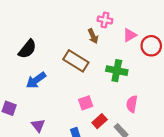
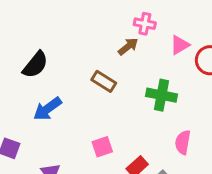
brown arrow: (93, 36) -> (128, 46), turned -104
brown rectangle: (76, 61) -> (104, 81), size x0.7
pink square: (86, 103) -> (102, 147), moved

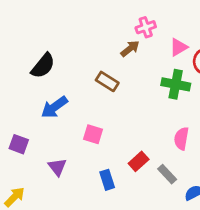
pink cross: (145, 24) -> (146, 27), turned -30
green cross: (162, 95) -> (176, 84), moved
pink square: (102, 147) -> (93, 134), moved, turned 36

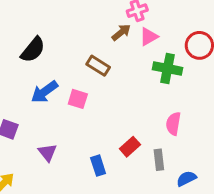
pink triangle: (179, 47) -> (149, 37), moved
pink square: (93, 134) -> (78, 99), moved
gray rectangle: (167, 174) -> (159, 160), turned 36

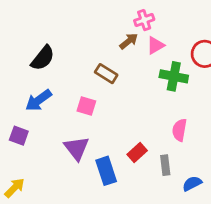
blue arrow: (45, 92) -> (38, 100), moved
purple triangle: (47, 153) -> (77, 148), moved, size x1.4
blue rectangle: (98, 166) -> (106, 171), size x1.4

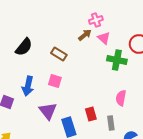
pink triangle: (155, 45) -> (104, 38), turned -48
brown rectangle: (106, 74) -> (59, 54), moved
blue arrow: (38, 100) -> (28, 86), moved, turned -42
red rectangle: (137, 153) -> (91, 114), turned -64

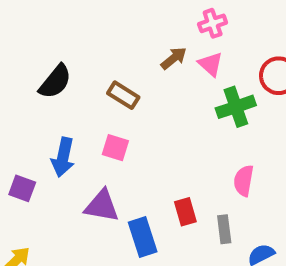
pink cross: (96, 20) -> (213, 23), moved
green cross: (117, 60) -> (236, 107), turned -30
purple triangle: (48, 111) -> (102, 206), turned -42

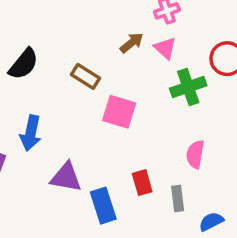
pink square: (115, 148) -> (119, 112), moved, size x1.4

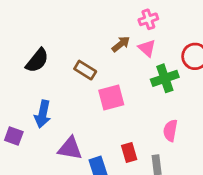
pink square: (119, 112) -> (111, 98), turned -32

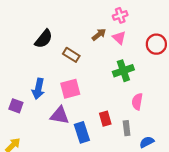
black semicircle: (37, 60) -> (44, 39), moved
green cross: (165, 78) -> (123, 71), moved
pink square: (111, 98) -> (70, 89), moved

